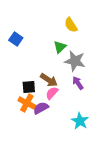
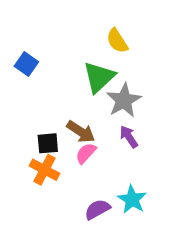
green triangle: (60, 47) -> (99, 77), size x1.5
gray star: (75, 61) -> (124, 100), turned 30
purple semicircle: (41, 108) -> (97, 209), moved

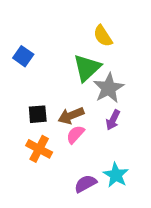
brown arrow: (81, 132) -> (71, 116), turned 125
purple arrow: (129, 137) -> (113, 120), turned -120
black square: (48, 143) -> (38, 114), moved

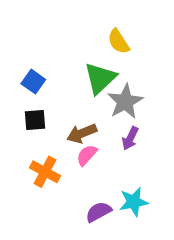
blue square: (23, 56) -> (33, 82), moved
black square: (38, 114) -> (35, 120), moved
cyan star: (116, 175) -> (134, 202), turned 30

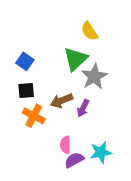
purple arrow: (130, 138) -> (83, 108), moved
pink semicircle: (87, 155) -> (65, 145), moved, turned -42
orange cross: (45, 172) -> (34, 116), moved

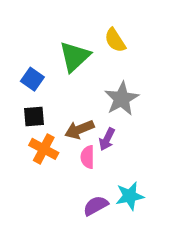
green triangle: (75, 59) -> (75, 57), moved
pink semicircle: (65, 145) -> (88, 157), moved

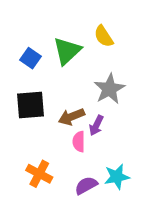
blue square: (32, 79) -> (30, 58), moved
black square: (34, 116) -> (30, 105), size x1.5
orange cross: (44, 149) -> (39, 174), moved

